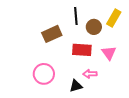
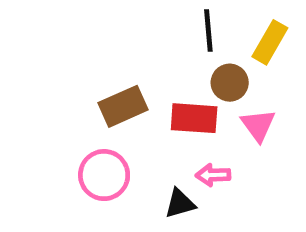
black line: (76, 16) -> (208, 30), moved
brown circle: (94, 27) -> (230, 83), moved
brown rectangle: (52, 34) -> (123, 106), moved

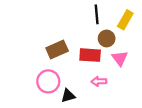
black triangle: (180, 203) -> (68, 96), moved

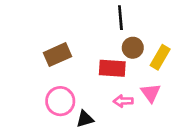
yellow rectangle: (125, 20) -> (160, 57), moved
brown rectangle: (57, 50) -> (57, 55), moved
pink triangle: (120, 58) -> (151, 93), moved

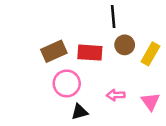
red rectangle: (112, 68) -> (90, 53), moved
pink triangle: (151, 93) -> (150, 102), moved
pink circle: (60, 101) -> (67, 83), moved

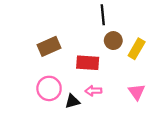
red rectangle: (90, 53) -> (88, 63), moved
pink circle: (67, 83) -> (49, 88), moved
pink arrow: (116, 95) -> (93, 91), moved

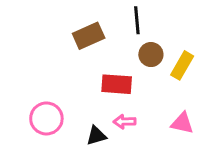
brown rectangle: (49, 46) -> (89, 36), moved
pink circle: (49, 88) -> (46, 118), moved
pink triangle: (137, 92) -> (182, 123), turned -42

